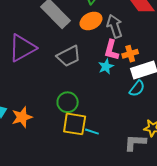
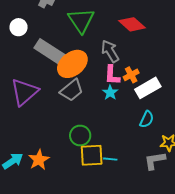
orange ellipse: (91, 21) -> (72, 64), moved, size x1.4
cyan semicircle: (137, 88) -> (147, 119), moved

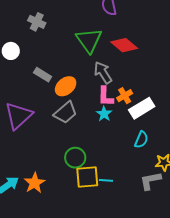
green triangle: (81, 21) -> (89, 40), moved
gray rectangle: (50, 52) -> (43, 75), size x0.6
orange ellipse: (72, 64) -> (66, 86), size x0.7

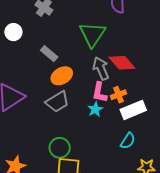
red diamond: (124, 45) -> (122, 63), moved
gray rectangle: (43, 75) -> (49, 54), moved

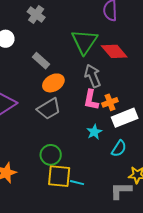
red diamond: (122, 63) -> (114, 51), moved
cyan star: (95, 109) -> (94, 132), moved

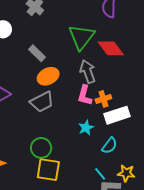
cyan line: (77, 183) -> (100, 174), moved, turned 32

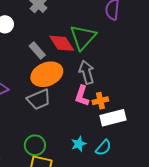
red diamond: (111, 48) -> (62, 43), moved
orange ellipse: (48, 76) -> (47, 74), size x1.4
cyan star: (86, 128) -> (79, 144), moved

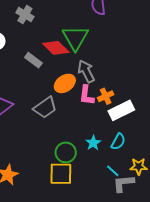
orange ellipse: (47, 74) -> (65, 83), moved, size x0.7
green circle: (35, 145) -> (66, 152), moved

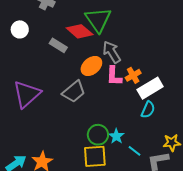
cyan semicircle: (118, 142) -> (148, 110), moved
cyan star: (93, 143) -> (116, 136), moved
cyan line: (113, 171) -> (135, 151), moved

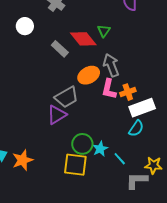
green triangle: (98, 20) -> (104, 31), size x0.5
purple triangle: (27, 94) -> (57, 115), moved, size x0.7
cyan line: (135, 151) -> (120, 159), moved

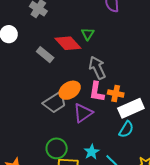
orange ellipse: (89, 75) -> (70, 90), moved
orange cross: (128, 92) -> (116, 93), turned 35
purple triangle: (57, 115) -> (83, 113), moved
green circle: (82, 144) -> (57, 148), moved

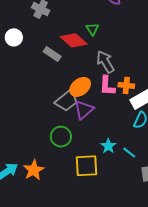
purple triangle: (83, 113) -> (84, 110), moved
green circle: (57, 148) -> (61, 137), moved

